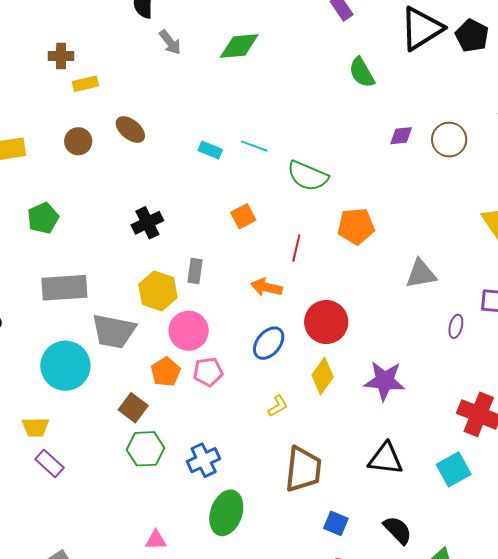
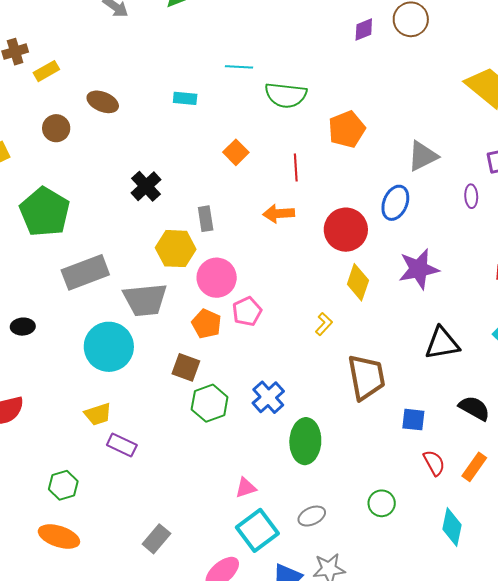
cyan line: (254, 146) -> (239, 67), moved
green pentagon: (43, 218) -> (45, 212), size x1.6
blue ellipse: (269, 343) -> (395, 203), moved

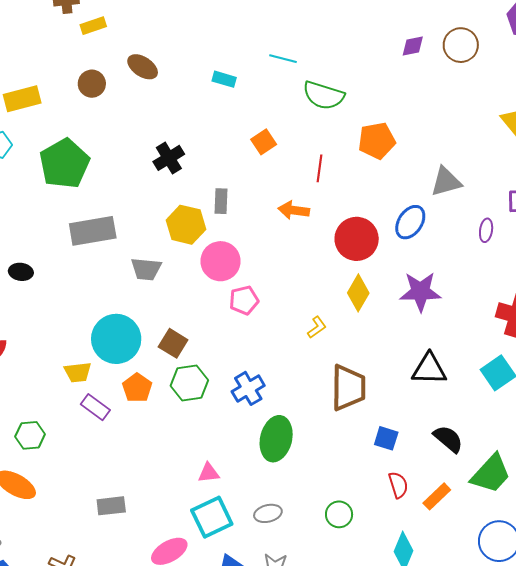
gray trapezoid: (145, 300) -> (146, 269), size x0.7
orange pentagon: (206, 324) -> (137, 388), moved
cyan circle: (109, 347) -> (116, 339), moved
gray rectangle: (156, 539) -> (111, 506), turned 32

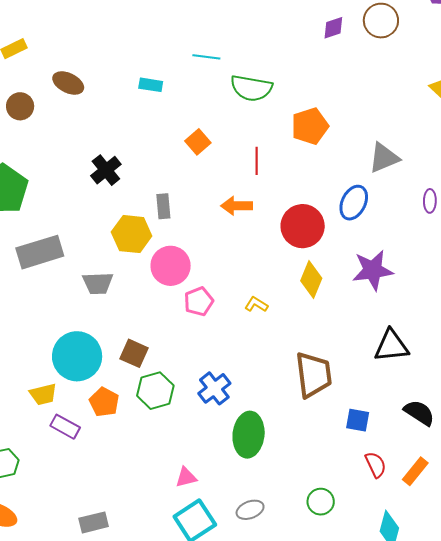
yellow L-shape: (317, 327) -> (256, 304), moved, turned -105

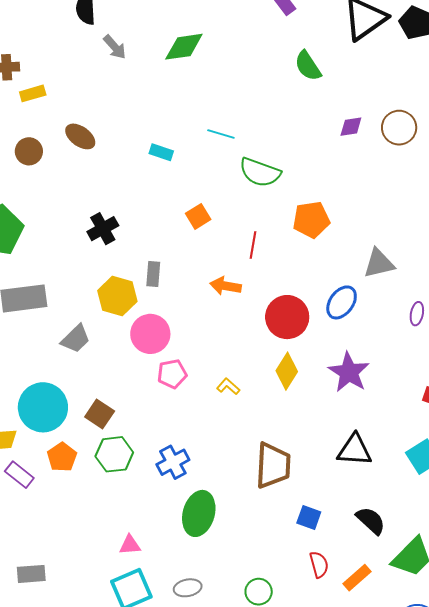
purple star: (373, 270) -> (349, 372), turned 30
gray trapezoid: (98, 283) -> (76, 339), turned -52

